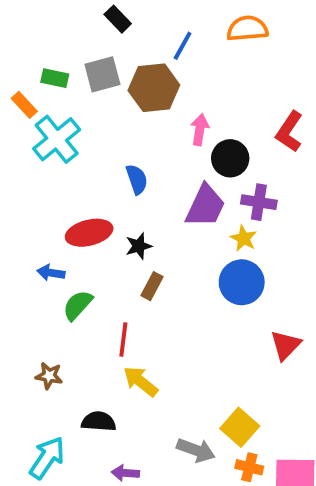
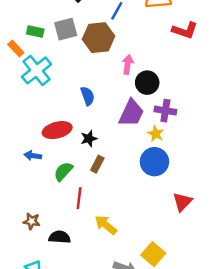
red L-shape: (289, 132) -> (185, 30), moved, turned -105
green semicircle: (78, 305) -> (63, 171), moved
yellow arrow: (141, 381) -> (106, 225), moved
black semicircle: (99, 422) -> (60, 237), moved

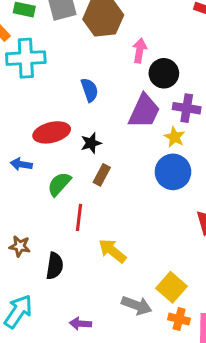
cyan cross: (36, 70) -> (26, 58), turned 36
black semicircle: (60, 237) -> (55, 266), turned 95

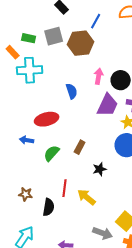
pink arrow: (140, 51) -> (99, 76), moved
black star: (91, 143) -> (100, 169), moved
red line: (79, 217) -> (65, 188), moved

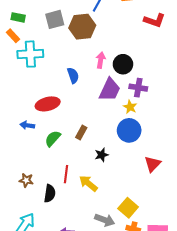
green rectangle: (29, 38) -> (18, 17), moved

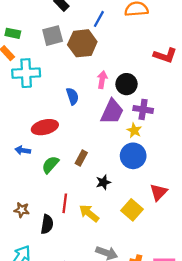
red L-shape: (155, 20) -> (165, 55), moved
yellow square: (128, 208) -> (132, 210), moved

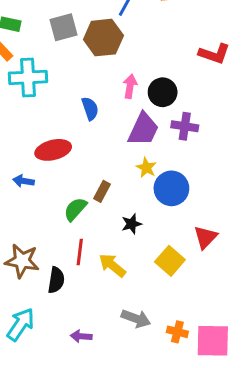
yellow star: (134, 130) -> (146, 168), moved
green semicircle: (50, 165) -> (75, 209), moved
brown star: (22, 210) -> (22, 261), size x1.6

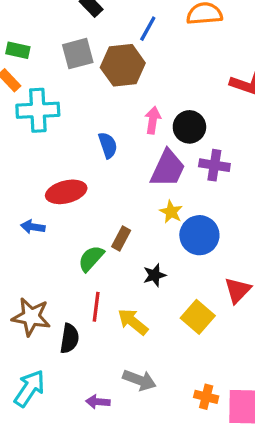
gray arrow: (136, 319) -> (139, 380), moved

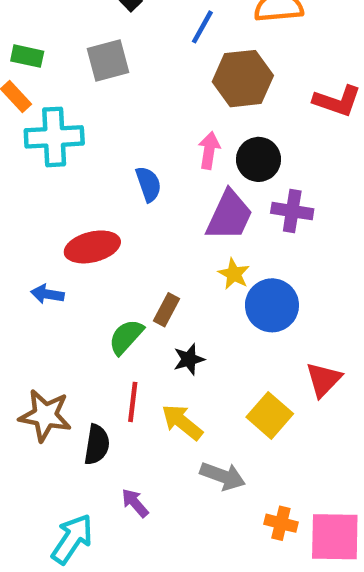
brown hexagon: (123, 65) -> (243, 79), moved
black star: (154, 275) -> (189, 359), moved
gray arrow: (139, 380) -> (223, 476), moved
cyan arrow: (29, 388) -> (72, 539), moved
purple arrow: (98, 402) -> (135, 503), moved, turned 45

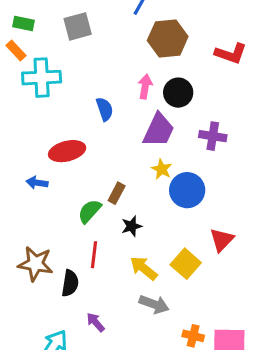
purple cross: (292, 211) -> (213, 136), moved
yellow arrow: (182, 422) -> (144, 268), moved

